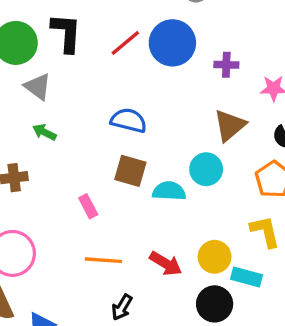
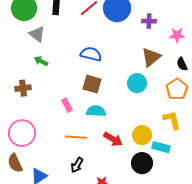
cyan semicircle: (169, 191) -> (96, 111), moved
black arrow: (122, 307) -> (77, 165), moved

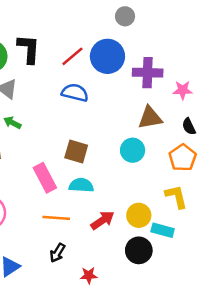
purple cross: (149, 21) -> (148, 73), size x1.6
blue semicircle: (91, 54) -> (75, 93), moved
brown triangle: (151, 57) -> (150, 118), turned 30
pink rectangle: (67, 105) -> (45, 178), size x1.6
red arrow: (113, 139) -> (102, 220), turned -66

